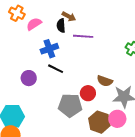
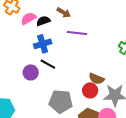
black semicircle: (61, 26) -> (43, 21), moved, turned 72
purple circle: (29, 78) -> (31, 72), moved
red circle: (88, 93) -> (90, 90), moved

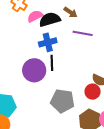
black semicircle: (43, 21) -> (50, 19), size x1.5
black line: (48, 64) -> (52, 63), turned 56
purple circle: (31, 72) -> (34, 70), size x1.5

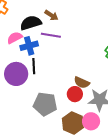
pink semicircle: (35, 16) -> (15, 38), moved
purple line: (83, 33) -> (51, 35), moved

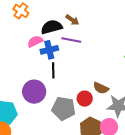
purple circle: (16, 74) -> (34, 92), moved
red circle: (75, 94) -> (85, 99), moved

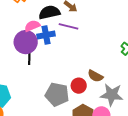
black line: (53, 70) -> (29, 57), moved
purple circle: (34, 92) -> (26, 42), moved

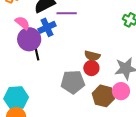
pink semicircle: (32, 26) -> (22, 23), moved, turned 77
brown semicircle: (95, 76) -> (92, 56), moved

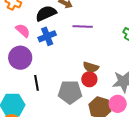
purple line: (67, 13) -> (83, 26), moved
purple circle: (29, 39) -> (20, 58), moved
black line: (37, 53) -> (36, 83), moved

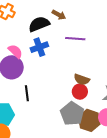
pink semicircle: (23, 31) -> (15, 51), moved
gray pentagon: (70, 92) -> (72, 114), moved, turned 30

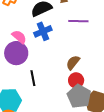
brown semicircle: (82, 80) -> (73, 63), moved, turned 112
red circle: (80, 92) -> (76, 80), moved

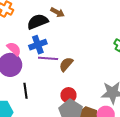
purple line: (78, 21) -> (48, 58), moved
brown semicircle: (73, 63) -> (66, 64), moved

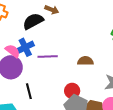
blue cross: (38, 45) -> (25, 47), moved
brown semicircle: (66, 64) -> (85, 61), moved, turned 56

